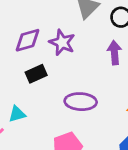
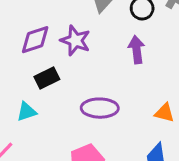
cyan triangle: (17, 114) -> (27, 112), moved

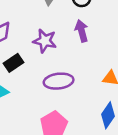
purple star: (75, 41) -> (45, 41), moved

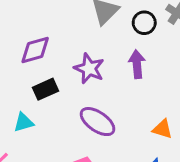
purple ellipse: (59, 81) -> (97, 122), turned 32

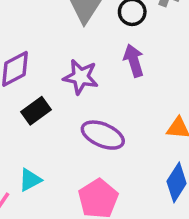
cyan triangle: (24, 122) -> (30, 180), moved

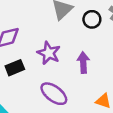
purple arrow: (134, 61) -> (83, 63), moved

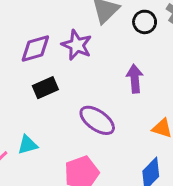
purple star: (49, 53) -> (77, 45), moved

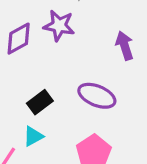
black rectangle: (45, 88) -> (40, 102), moved

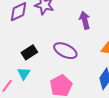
cyan triangle: (33, 136) -> (24, 74), turned -32

